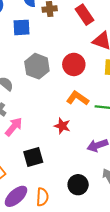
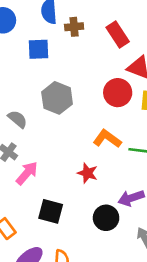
red circle: (74, 64) -> (118, 93), moved
black square: (33, 157) -> (51, 211), turned 30
black circle: (78, 185) -> (106, 218), moved

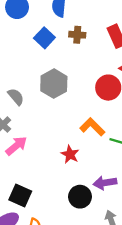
brown cross: (74, 27) -> (77, 35), moved
blue square: (39, 49) -> (44, 38), turned 36
black square: (51, 211) -> (20, 196), moved

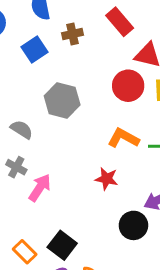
blue square: (44, 38) -> (35, 49), turned 30
black square: (20, 196) -> (62, 245), turned 30

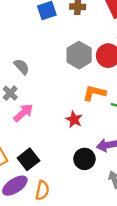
gray hexagon: (62, 100) -> (79, 55), moved
orange L-shape: (123, 138) -> (94, 93), turned -30

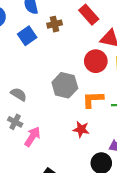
gray hexagon: (79, 55) -> (65, 85), moved

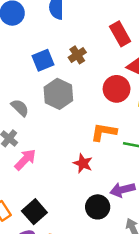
brown cross: (55, 24) -> (77, 55), moved, turned -32
blue square: (27, 36) -> (43, 60), moved
gray hexagon: (65, 85) -> (58, 94), moved

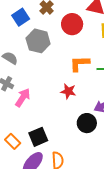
red circle: (117, 89) -> (72, 24), moved
black square: (34, 212) -> (38, 137), turned 30

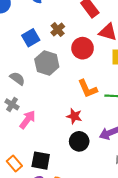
orange L-shape: (80, 63) -> (88, 89), turned -115
black circle: (87, 123) -> (79, 141), moved
black square: (38, 137) -> (41, 161), turned 30

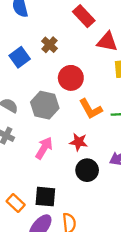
red circle: (83, 48) -> (71, 78), moved
gray hexagon: (47, 63) -> (45, 105), moved
pink arrow: (27, 120) -> (44, 148), moved

